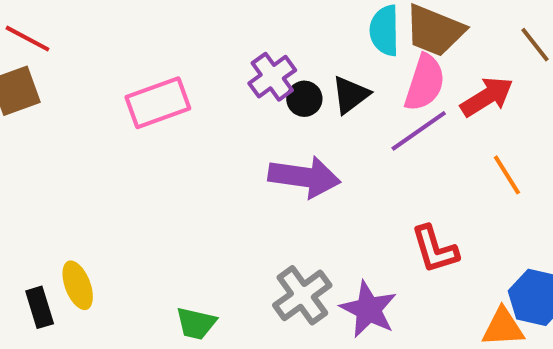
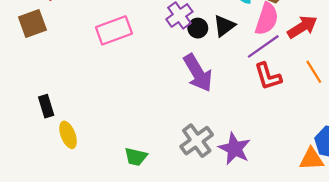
purple arrow: (304, 177) -> (198, 73), turned 51
red L-shape: (435, 249) -> (268, 76), moved
black rectangle: (40, 307) -> (46, 106), moved

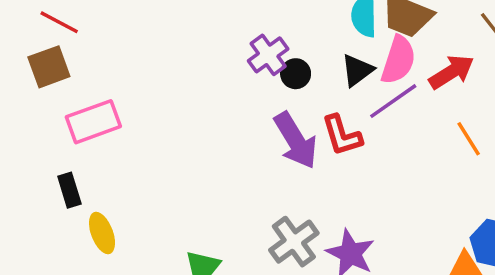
black triangle: (224, 26) -> (357, 70), moved
pink rectangle: (114, 30) -> (93, 122), moved
red L-shape: (268, 76) -> (342, 135), moved

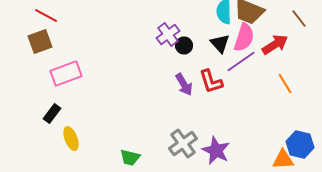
black triangle: (357, 70) -> (220, 44), turned -35
purple arrow: (296, 140) -> (184, 84), size x0.7
black rectangle: (69, 190) -> (52, 114), turned 54

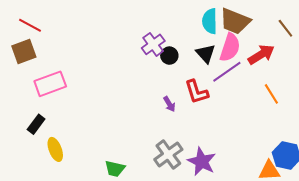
purple arrow: (184, 84) -> (169, 104), moved, size x0.7

